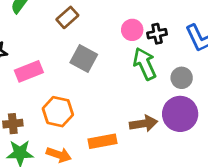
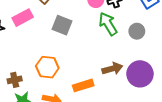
pink rectangle: (29, 71) -> (23, 18), moved
purple circle: (180, 114) -> (140, 74), moved

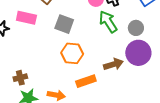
pink rectangle: (23, 18) -> (26, 18), turned 42
orange hexagon: (47, 67) -> (72, 53), moved
purple circle: (140, 74) -> (138, 53), moved

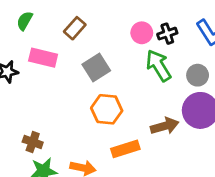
gray square: (64, 24) -> (96, 68), turned 36
brown cross: (20, 78) -> (33, 142), turned 32

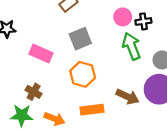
pink rectangle: (43, 58) -> (41, 54), moved
brown arrow: (165, 126) -> (128, 97), turned 30
brown cross: (33, 142) -> (34, 92), moved

